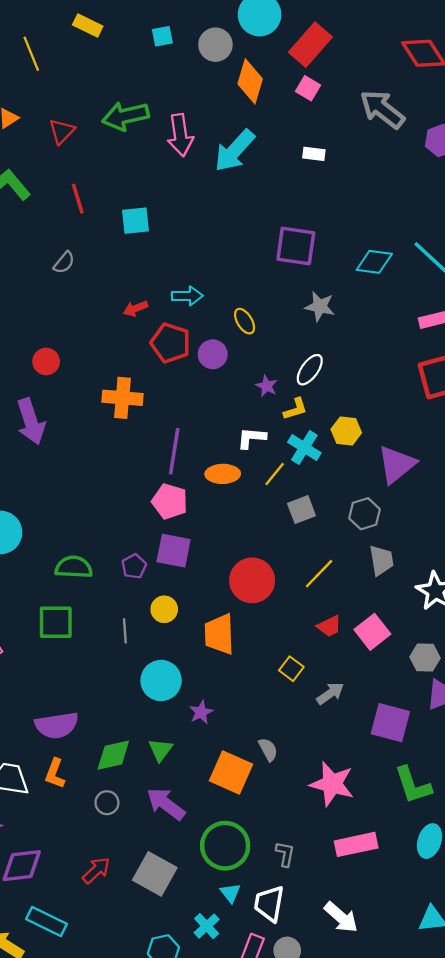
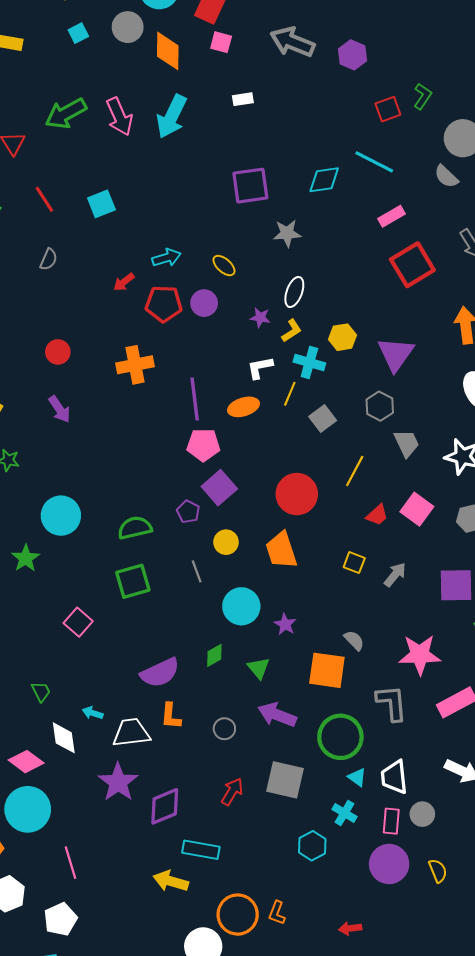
purple arrow: (31, 422) -> (60, 409), size x0.7
purple square: (174, 551) -> (219, 488), turned -36
green diamond: (113, 755) -> (214, 655), moved, size x0.7
gray L-shape: (285, 854) -> (392, 703), moved, size x1.6

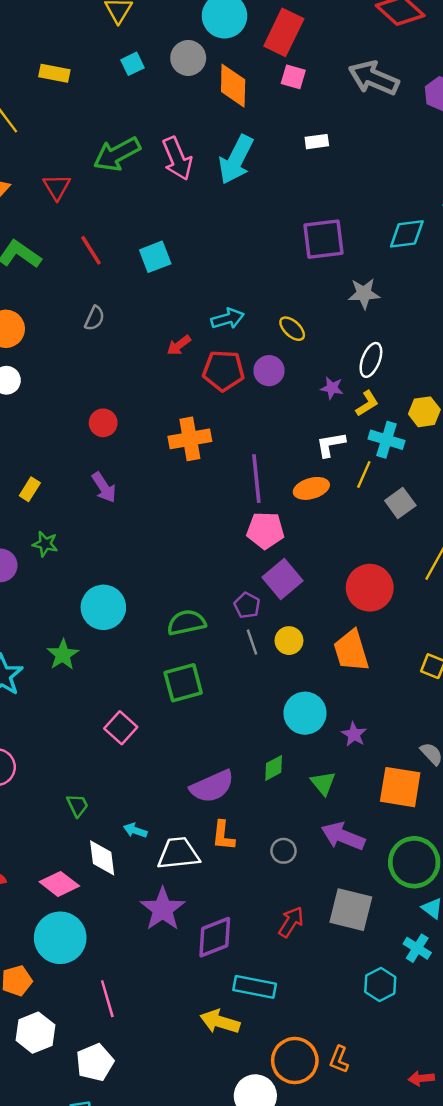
gray line: (197, 571) -> (252, 642), moved

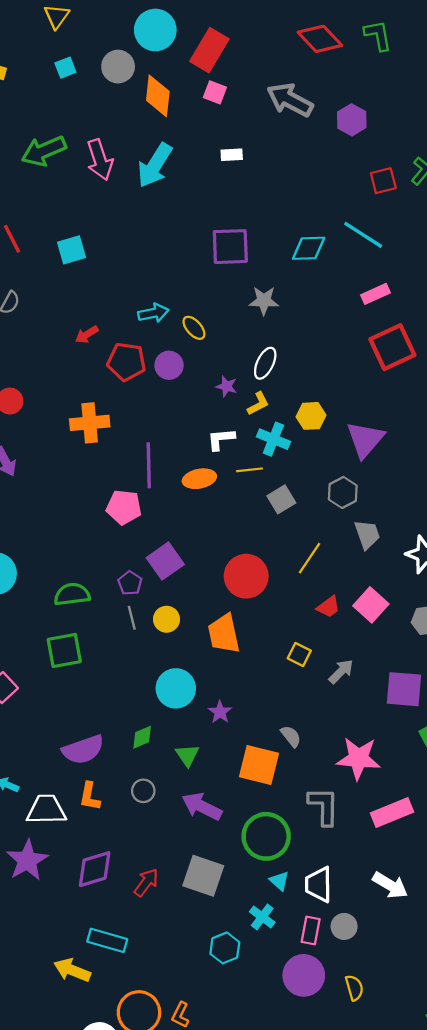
cyan arrow: (228, 319) -> (153, 313), moved
yellow line: (364, 474) -> (250, 470), turned 55
pink pentagon: (265, 530) -> (124, 507), moved
gray circle: (284, 851) -> (143, 791), moved
purple diamond: (215, 937) -> (95, 869), moved

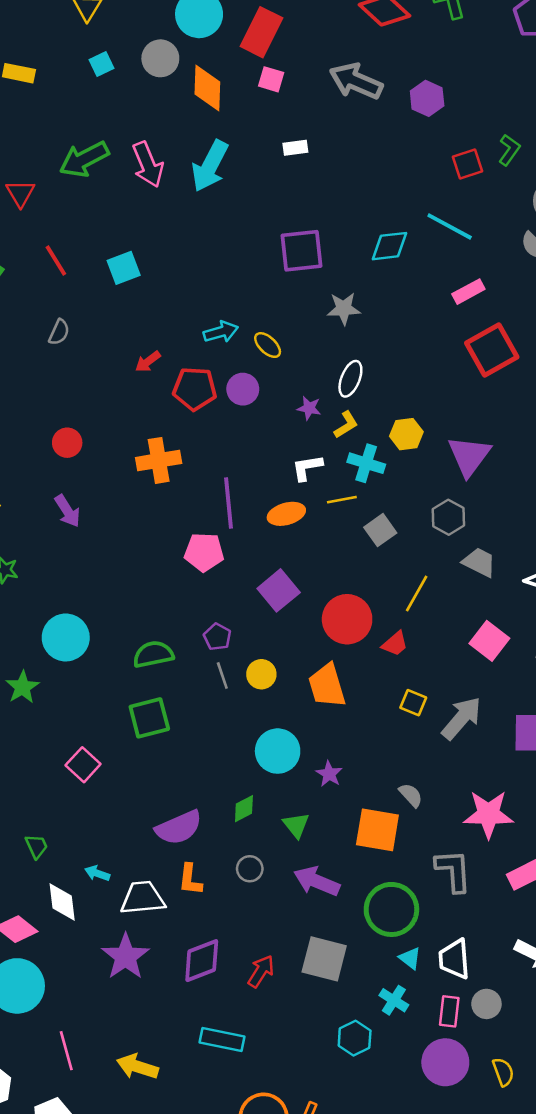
gray trapezoid: (367, 534) -> (479, 562), turned -40
purple square: (165, 561) -> (279, 590), moved
red trapezoid: (328, 607) -> (395, 644), moved
gray arrow: (341, 671) -> (462, 718), size x1.5
yellow arrow: (72, 970) -> (137, 1067), moved

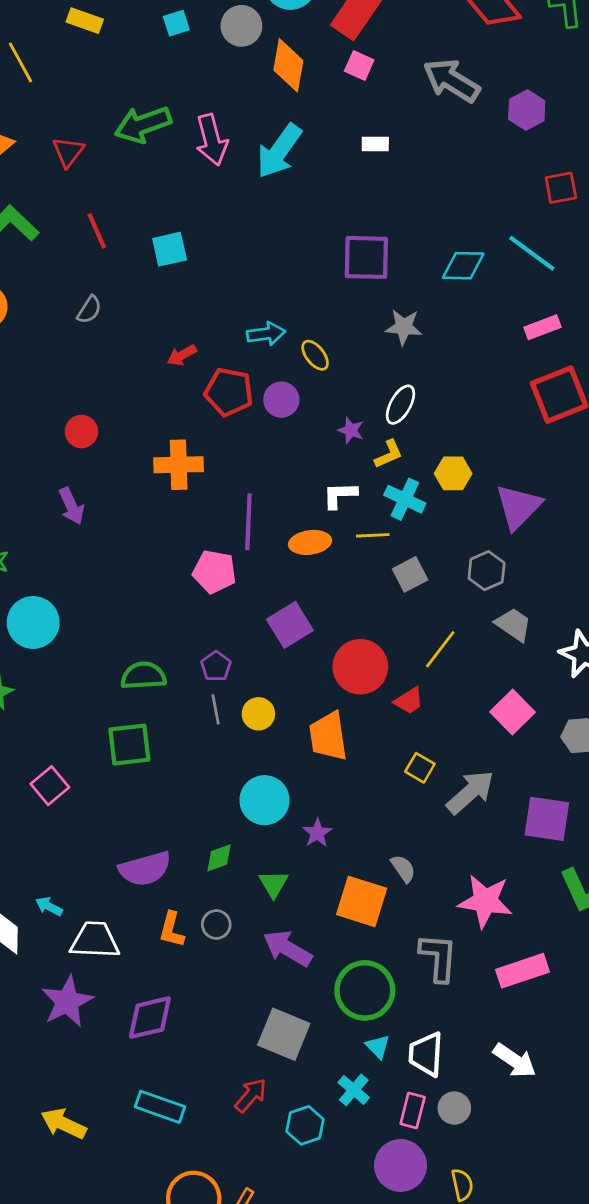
cyan circle: (66, 637) -> (33, 622), moved
orange L-shape: (190, 880) -> (172, 930), moved
red arrow: (261, 971) -> (251, 1095), moved

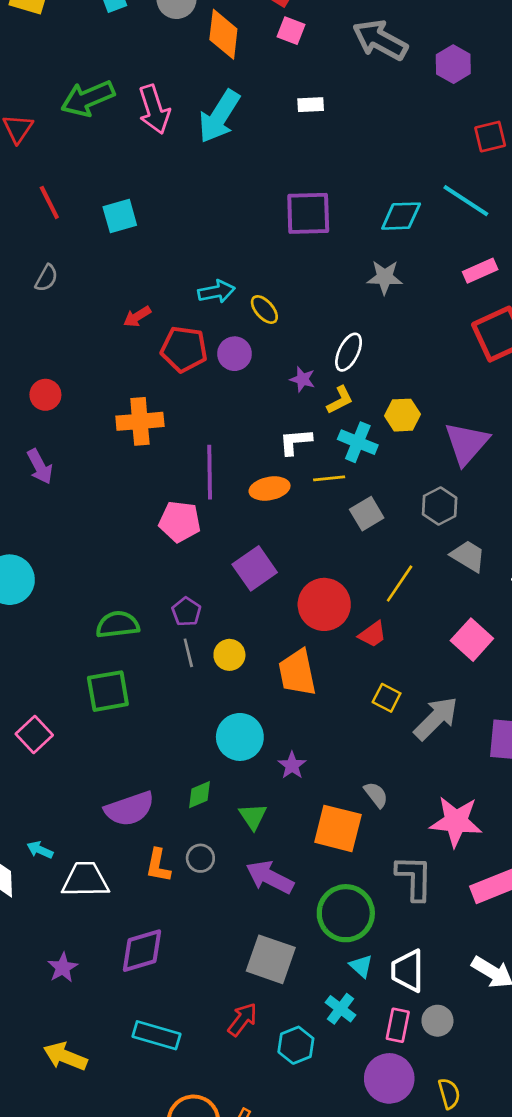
gray star: (404, 327) -> (385, 277), moved
purple star: (67, 1002) -> (63, 968), moved, size x0.6

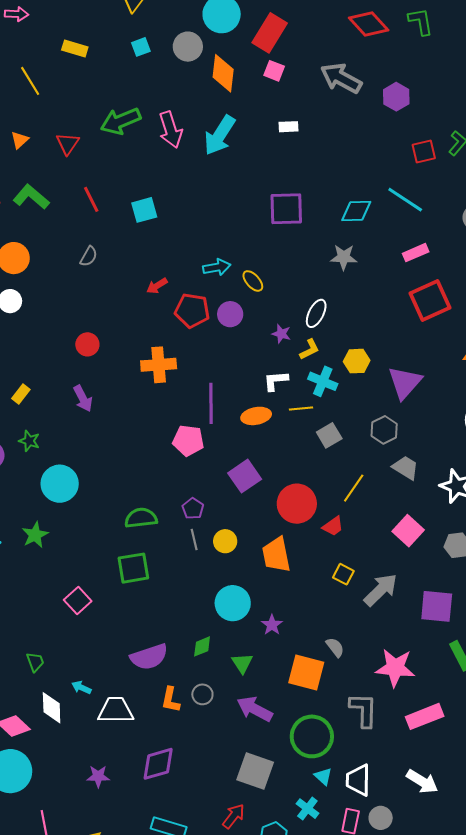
purple star: (63, 968) -> (98, 776), turned 30

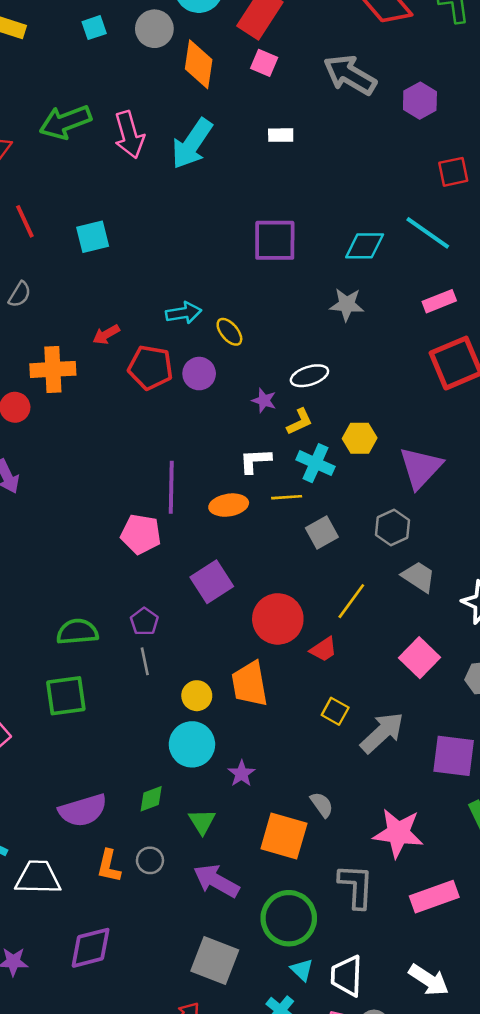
white ellipse: (316, 313) -> (309, 376), turned 44
orange cross: (159, 365) -> (53, 369), moved
yellow circle: (225, 541) -> (197, 696), moved

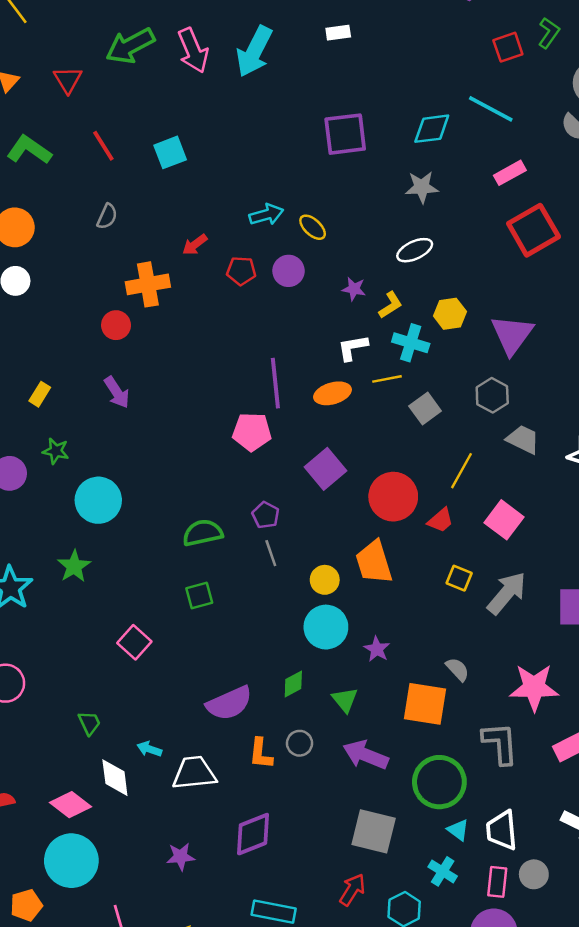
red pentagon: (150, 367) -> (241, 271), size x0.7
white ellipse: (309, 376) -> (415, 250), moved
pink square: (420, 658) -> (504, 520), moved
green square: (66, 696) -> (199, 595), size x0.7

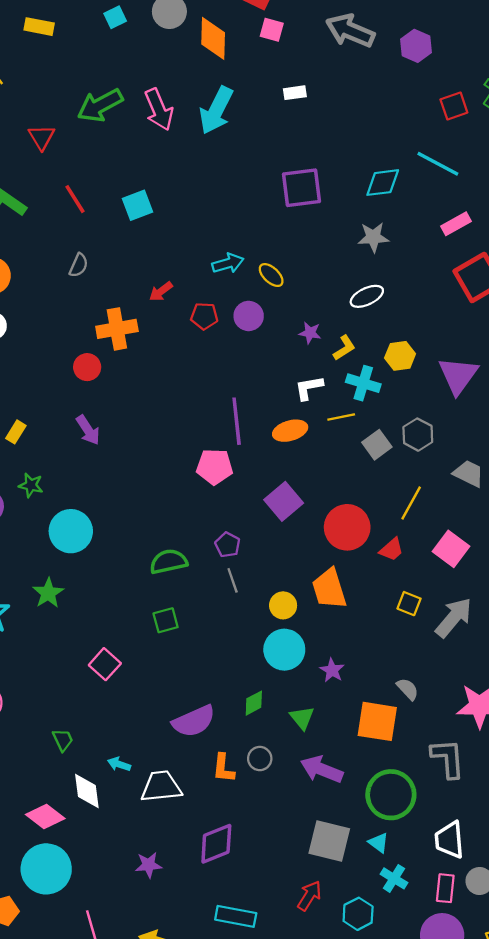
gray hexagon: (492, 395) -> (418, 435), moved
cyan triangle: (458, 830) -> (379, 843), moved

